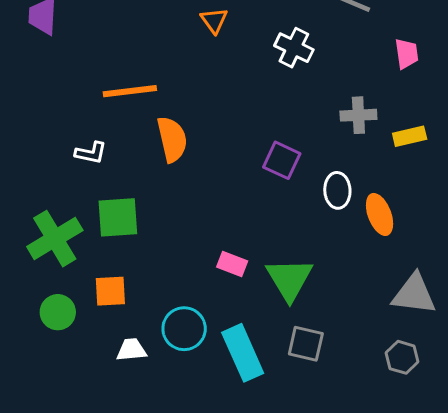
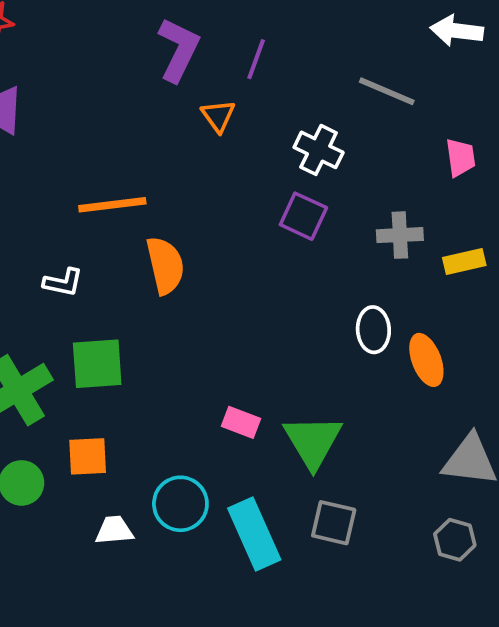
purple square: (282, 160) -> (303, 216), moved

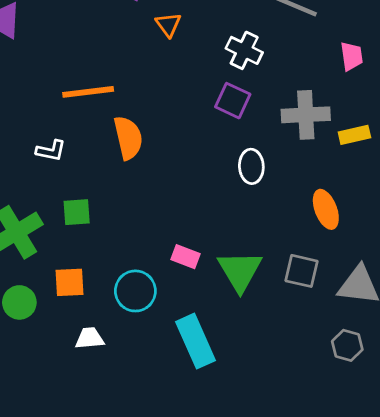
gray cross: (400, 235) -> (306, 115), size x1.4
white ellipse: (373, 330) -> (251, 166), moved
green square: (97, 364) -> (77, 212), size x0.7
cyan circle: (180, 504) -> (135, 291), moved
gray square: (334, 523) -> (301, 271), moved

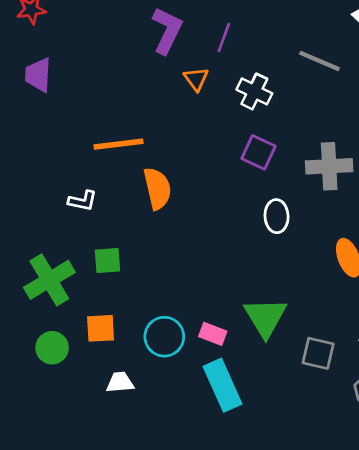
white cross: (244, 50) -> (254, 91), moved
pink rectangle: (185, 257) -> (213, 334), moved
gray square: (301, 271) -> (318, 353), moved

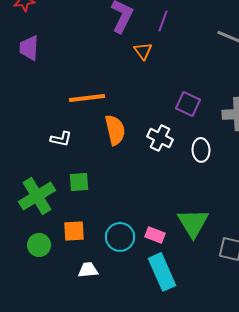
white cross: (254, 91) -> (160, 138), moved

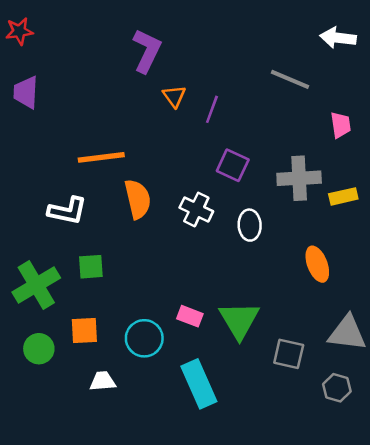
purple line: (163, 21) -> (212, 109), moved
white L-shape: (61, 139) -> (67, 211), size x1.4
pink rectangle: (155, 235) -> (190, 316), moved

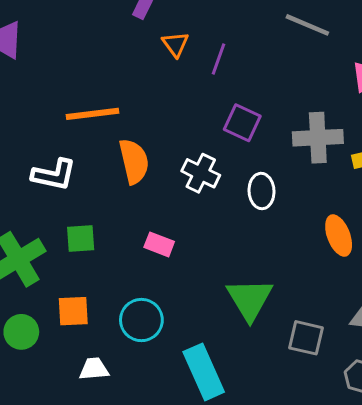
pink rectangle: (190, 316) -> (159, 244), moved

